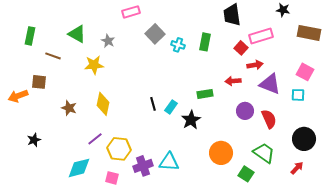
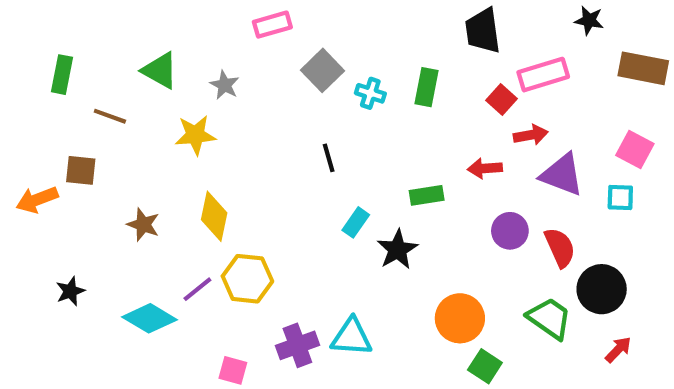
black line: (153, 104) -> (329, 158), moved
black circle: (304, 139) -> (602, 289), moved
yellow hexagon: (119, 149) -> (247, 279), moved
cyan diamond: (79, 168) -> (150, 318), moved, turned 45
green square: (246, 174) -> (485, 366), moved

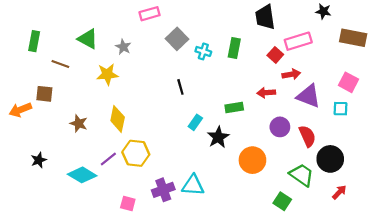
orange circle: (460, 318) -> (252, 160), moved
green square: (485, 366) -> (282, 201), moved

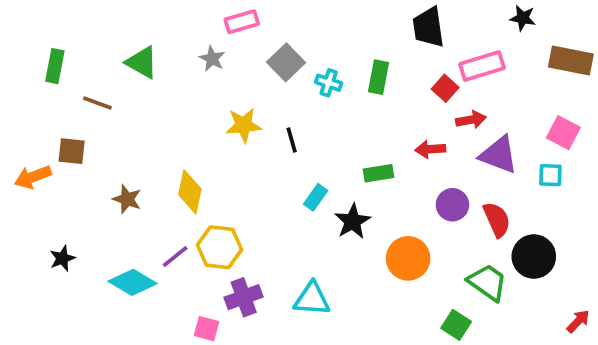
gray star: (123, 47) -> (212, 59), moved
yellow star: (107, 74) -> (244, 125), moved
purple cross: (163, 190) -> (244, 297), moved
red arrow: (339, 192) -> (578, 321), moved

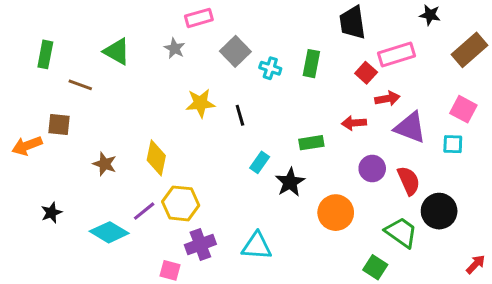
brown rectangle: (571, 61) -> (469, 50), turned -52

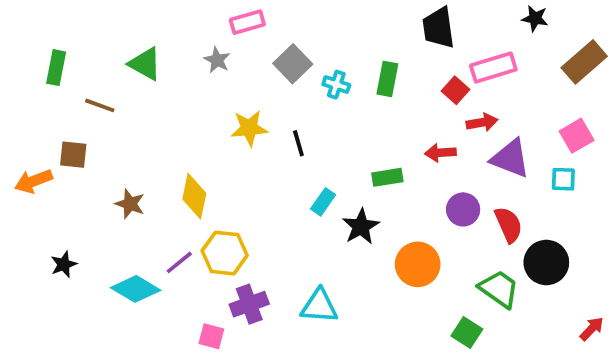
pink square: (463, 109) -> (577, 136), turned 32

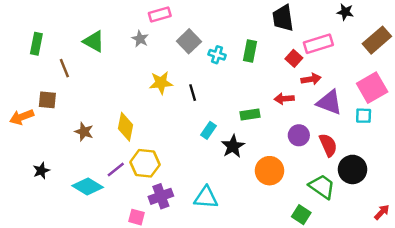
brown line: (100, 105) -> (64, 68), turned 48
pink square: (577, 136) -> (372, 88), size x1.4

